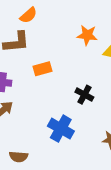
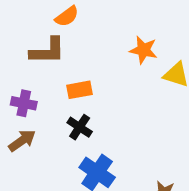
black cross: (84, 95) -> (80, 127), moved

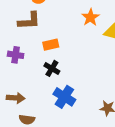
orange star: (144, 50) -> (90, 17), turned 30
brown arrow: (22, 141) -> (16, 98), moved, turned 42

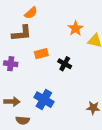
black cross: (52, 68) -> (65, 64), moved
blue cross: (64, 97) -> (44, 100), moved

